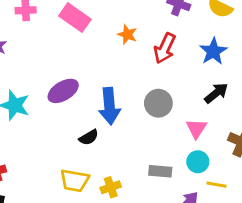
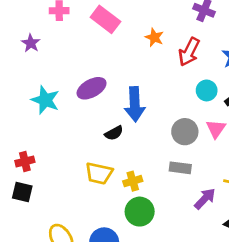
gray circle: (158, 103) -> (185, 132), moved
cyan circle: (198, 162) -> (207, 90), moved

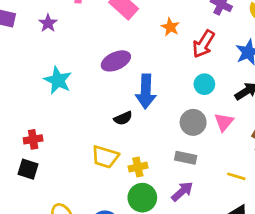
purple ellipse: (92, 88) -> (116, 61), moved
cyan circle: (207, 90) -> (204, 84), moved
purple arrow: (205, 199) -> (182, 191), moved

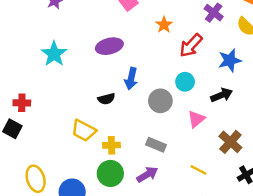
blue arrow: (146, 91) -> (131, 79), size x0.7
gray circle: (193, 122) -> (160, 101), moved

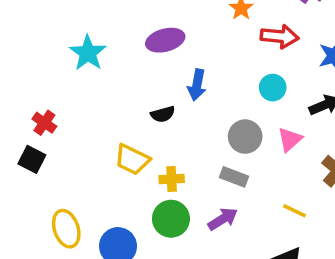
red arrow: (191, 45) -> (280, 36), turned -125
gray circle: (160, 101) -> (245, 137), moved
red cross: (22, 103) -> (44, 123), turned 35

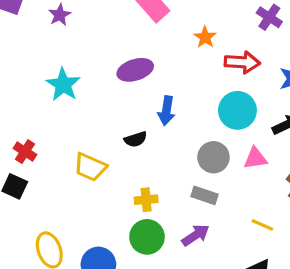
cyan circle: (273, 88) -> (237, 110), size x1.5
pink triangle: (290, 139) -> (255, 158), turned 35
yellow trapezoid: (132, 159) -> (90, 167), moved

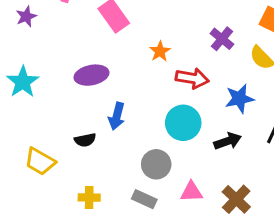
pink triangle: (255, 158) -> (191, 192), moved

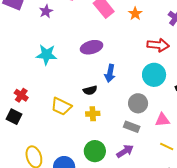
orange star: (160, 51) -> (135, 14), moved
cyan star: (23, 82) -> (47, 55), turned -30
yellow cross: (89, 197) -> (93, 114), moved

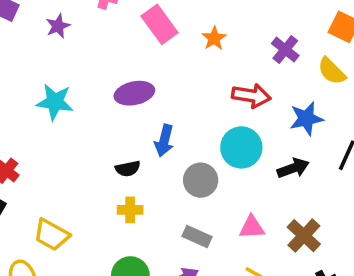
gray circle: (138, 103) -> (201, 180), moved
yellow trapezoid: (61, 106) -> (52, 235), moved

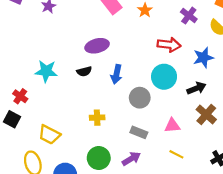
cyan star: (55, 102) -> (46, 71), moved
black semicircle: (128, 169) -> (84, 71), moved
brown cross: (304, 236) -> (206, 114), moved

